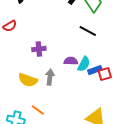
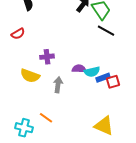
black line: (88, 31) -> (106, 31), moved
cyan semicircle: (84, 64) -> (92, 72), turned 49
yellow semicircle: (28, 80) -> (30, 76), moved

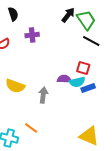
purple cross: (47, 57) -> (32, 35), moved
red square: (113, 82) -> (83, 68), moved, turned 32

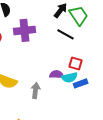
purple cross: (32, 35) -> (25, 30), size x1.5
black line: (91, 41) -> (66, 34), moved

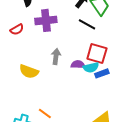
red square: (76, 63) -> (97, 53), size x1.5
gray arrow: (36, 90) -> (56, 56), moved

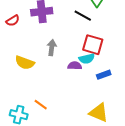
purple semicircle: (78, 64) -> (75, 66), moved
blue rectangle: (102, 73) -> (104, 75), moved

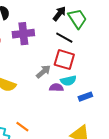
red square: (93, 45) -> (64, 60), moved
gray arrow: (52, 48) -> (43, 72), moved, turned 42

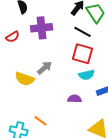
gray arrow: (43, 72) -> (45, 68), moved
purple semicircle: (56, 88) -> (75, 99), moved

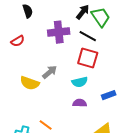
purple cross: (42, 28) -> (59, 32), moved
cyan semicircle: (87, 75) -> (80, 82), moved

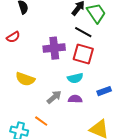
purple cross: (59, 32) -> (54, 48), moved
gray arrow: (50, 72) -> (54, 97), moved

